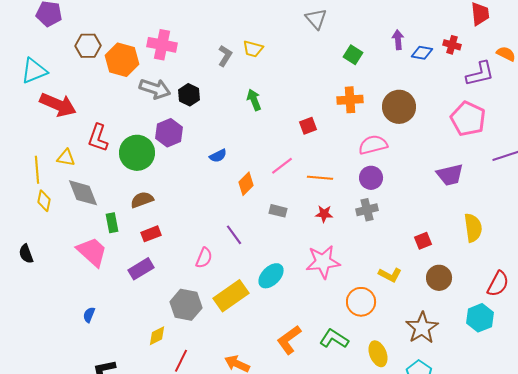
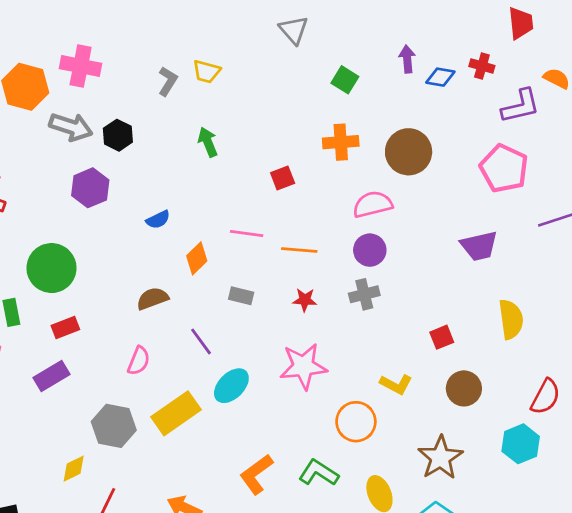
green circle: (137, 153) -> (51, 268), moved
pink line: (282, 166) -> (247, 233), turned 45
brown semicircle: (142, 200) -> (153, 298), moved
purple line: (234, 235) -> (201, 341), moved

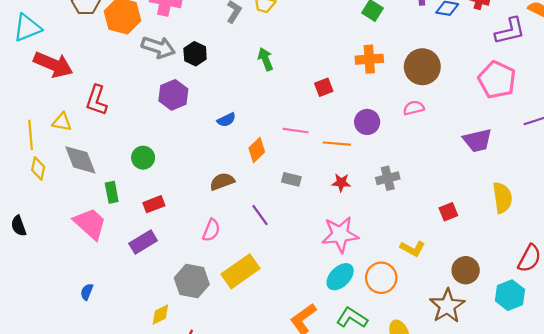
pink semicircle: (373, 204) -> (414, 108), moved, size x0.7
purple circle: (370, 250) -> (367, 122), moved
green circle: (51, 268) -> (143, 158), size x0.6
cyan ellipse: (231, 386) -> (340, 277), moved
brown circle: (464, 388) -> (466, 270), moved

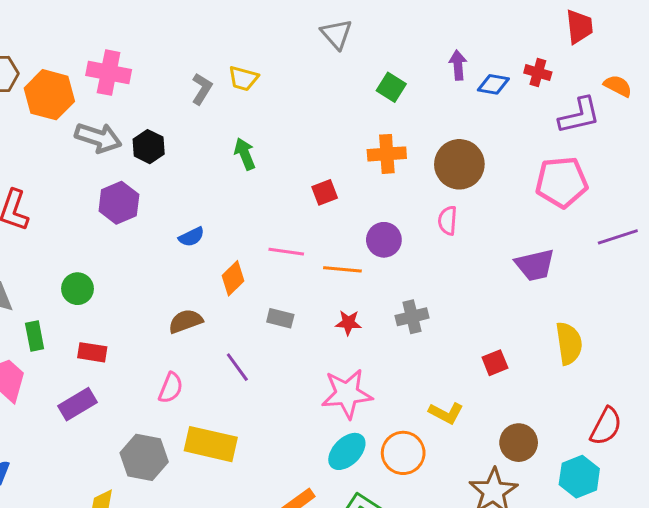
pink pentagon: (497, 80) -> (562, 182), turned -30
pink semicircle: (414, 108) -> (448, 221), turned -72
red rectangle: (154, 204) -> (92, 352), turned 30
yellow rectangle: (240, 271) -> (211, 444), turned 48

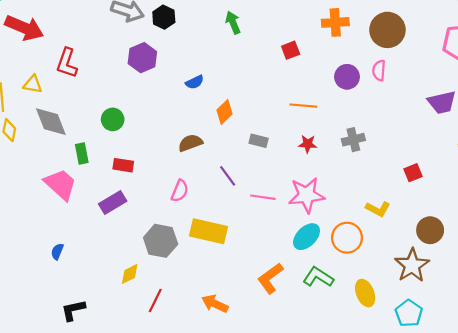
purple circle: (384, 240) -> (347, 77), moved
pink line: (286, 252) -> (263, 197), moved

